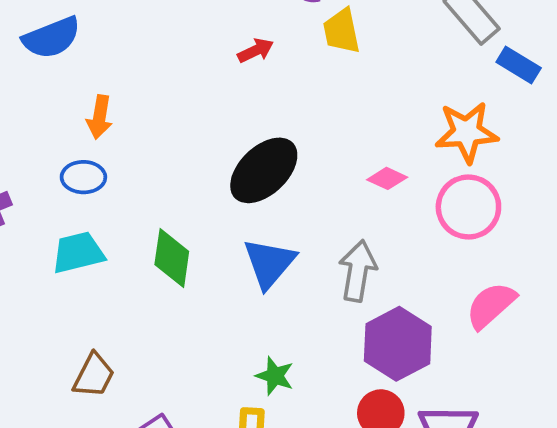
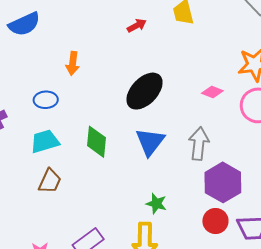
orange arrow: (99, 117) -> (73, 63), moved
brown trapezoid: (94, 375) -> (50, 181), moved

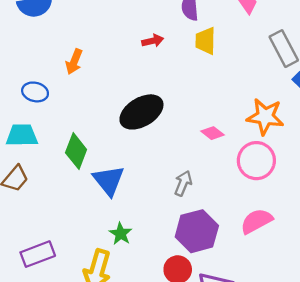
blue triangle: (150, 142) -> (109, 180), moved, turned -32
gray arrow: (199, 144) -> (183, 183), size x0.7

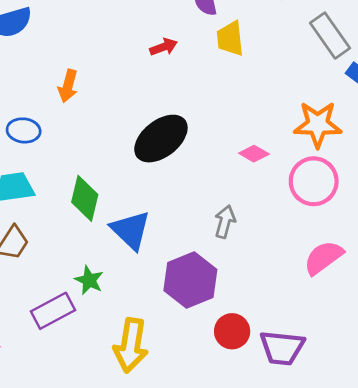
purple hexagon: (197, 231) -> (190, 280), moved
green star: (121, 234) -> (89, 280), moved
purple rectangle: (38, 254) -> (53, 311), moved

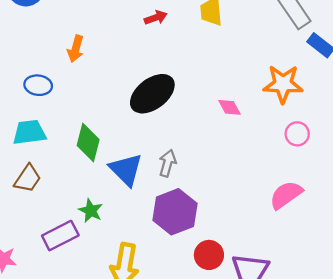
pink diamond: (254, 154) -> (229, 107), turned 30
pink circle: (314, 181) -> (297, 134), moved, size x0.6
gray arrow: (225, 222) -> (168, 163), moved

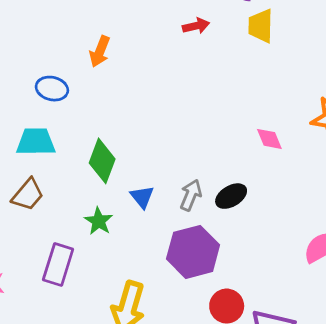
black ellipse: (152, 94) -> (231, 196), moved, size x0.6
blue triangle: (126, 170) -> (142, 197), size x0.6
green star: (91, 211) -> (99, 221), moved
purple rectangle: (60, 236) -> (58, 265), turned -52

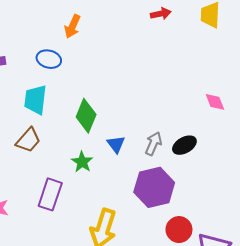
orange arrow: (100, 51) -> (73, 26), moved
cyan trapezoid: (36, 142) -> (35, 100), turned -84

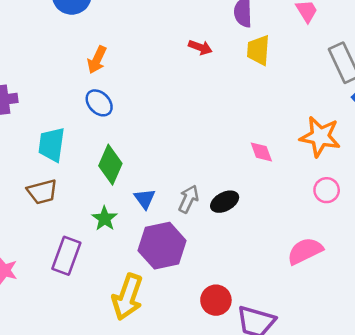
red arrow: (161, 14) -> (200, 47), turned 30
blue ellipse: (49, 59) -> (99, 103), moved, turned 30
brown trapezoid: (28, 140) -> (42, 192), turned 32
purple hexagon: (154, 187) -> (162, 246), moved

